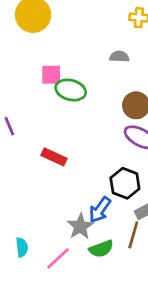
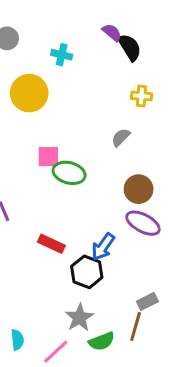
gray semicircle: (119, 57) -> (121, 137), turned -48
black hexagon: (125, 183) -> (87, 272), moved
blue arrow: (100, 210) -> (103, 247), moved

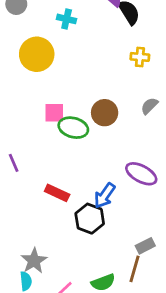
gray semicircle: (121, 137) -> (149, 106), moved
brown circle: (139, 189) -> (105, 113), moved
gray star: (79, 318) -> (34, 261), moved

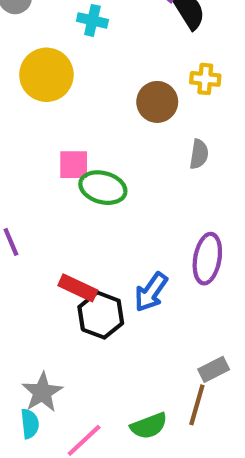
gray semicircle: (149, 106) -> (199, 154), moved, turned 144
brown circle: (105, 113) -> (157, 102), moved
purple ellipse: (141, 174) -> (207, 259), turned 72
black hexagon: (90, 219) -> (101, 315), moved

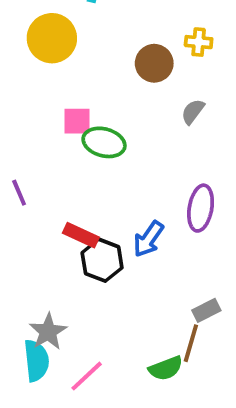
gray semicircle: (199, 154) -> (193, 112), turned -152
cyan semicircle: (30, 424) -> (36, 361), size x1.5
green semicircle: (149, 426) -> (166, 368), moved

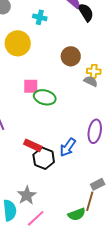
yellow cross: (199, 42) -> (94, 71), moved
gray semicircle: (193, 112) -> (91, 81), turned 80
gray star: (48, 332) -> (27, 195), moved

